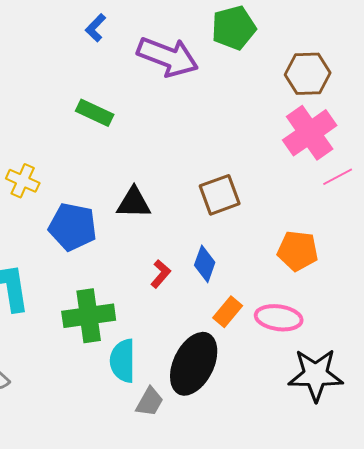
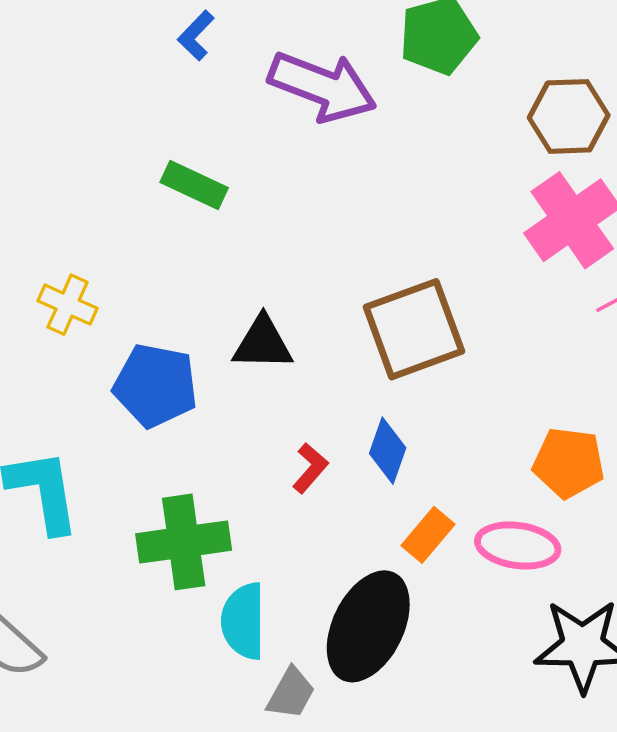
brown square: (220, 195) -> (414, 329), size x1.4
orange pentagon: (298, 251) -> (569, 463), moved

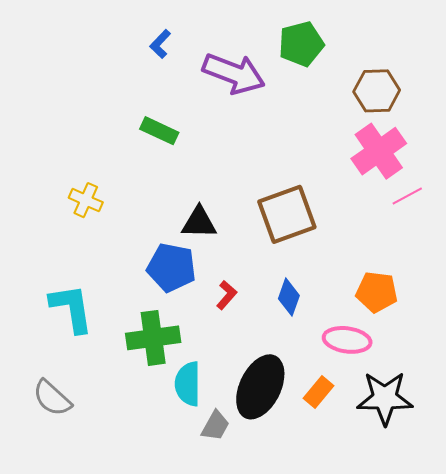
blue pentagon: (155, 385) -> (171, 267), moved
blue diamond: (388, 451) -> (289, 297), moved
orange rectangle: (428, 535) -> (318, 392), moved

